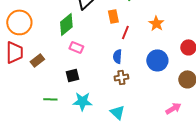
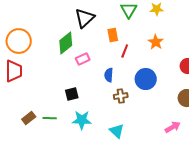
pink rectangle: (76, 47) -> (83, 59), moved, turned -48
blue semicircle: (117, 56) -> (109, 75), moved
brown rectangle: (37, 60) -> (29, 118), moved
blue circle: (157, 60) -> (146, 79), moved

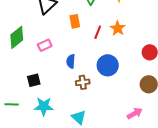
green diamond: (66, 43) -> (17, 37), moved
red line: (125, 51) -> (98, 32), moved

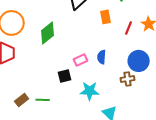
pink rectangle: (45, 45) -> (81, 60), moved
brown cross: (83, 82) -> (128, 79), moved
cyan star: (44, 106) -> (90, 91), moved

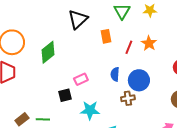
blue semicircle: (102, 57) -> (115, 74), moved

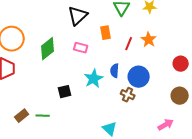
pink rectangle: (81, 79) -> (81, 48), moved, turned 40
brown cross: (128, 98) -> (128, 95), turned 32
cyan star: (90, 110) -> (94, 79), moved, turned -30

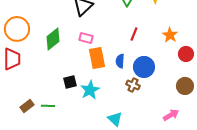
orange rectangle: (106, 33) -> (97, 58), moved, size x1.5
orange star: (149, 40) -> (170, 35), moved
cyan star: (94, 79) -> (90, 90), moved

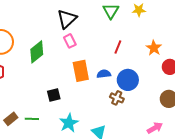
pink rectangle: (86, 38) -> (70, 41), moved, turned 48
blue semicircle: (120, 61) -> (104, 74), turned 80
cyan star: (90, 90) -> (69, 123), moved

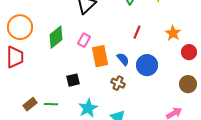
pink rectangle: (70, 41) -> (84, 40), moved, turned 56
blue semicircle: (104, 74) -> (123, 59), turned 56
brown cross: (117, 98) -> (118, 83), moved

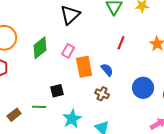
blue circle: (147, 65) -> (143, 88), moved
green line: (51, 104) -> (39, 107), moved

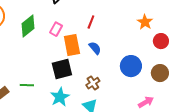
red line: (121, 43) -> (91, 22), moved
black square: (57, 91) -> (62, 69), moved, size x1.5
brown cross: (102, 94) -> (93, 83), moved, turned 32

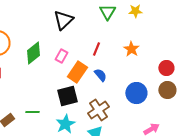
orange star: (145, 22) -> (131, 49), moved
orange rectangle: (72, 45) -> (77, 72), turned 45
brown circle: (160, 73) -> (167, 90), moved
brown cross: (93, 83) -> (98, 110), size x1.5

